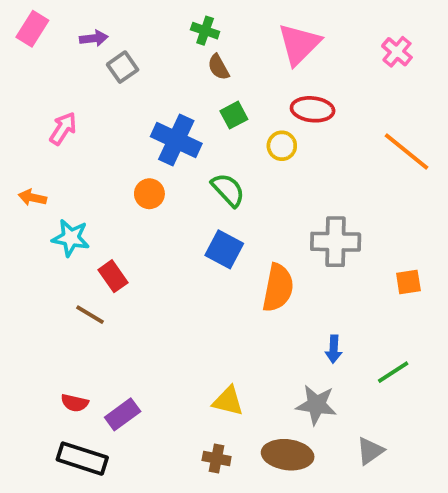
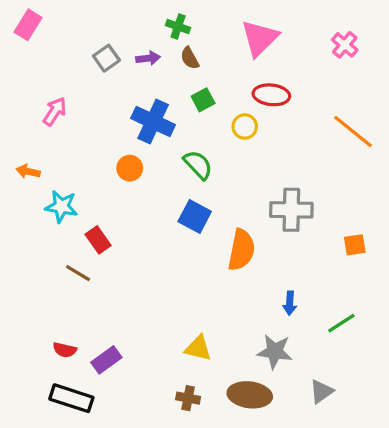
purple arrow: (94, 38) -> (148, 58), moved

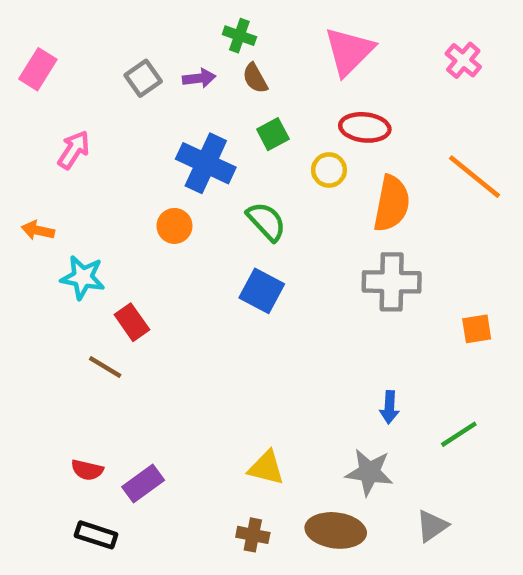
pink rectangle: (28, 25) -> (38, 69), moved
orange semicircle: (241, 250) -> (392, 204), moved
black rectangle: (71, 398) -> (96, 535), size x0.7

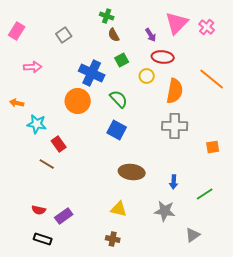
pink triangle: (349, 51) -> (177, 23), moved
purple arrow: (199, 78) -> (151, 35), moved, turned 64
pink arrow: (74, 150) -> (33, 67), turned 54
orange circle: (174, 226) -> (78, 101), size x1.6
brown ellipse: (336, 530) -> (132, 172), moved

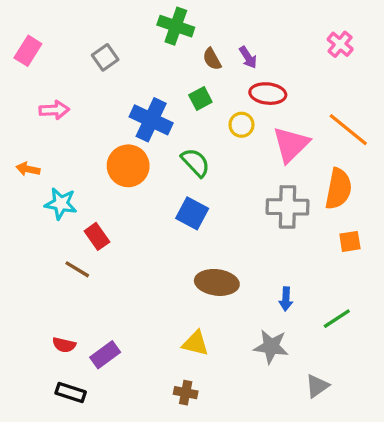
green cross: (107, 16) -> (176, 26), size x1.5
pink triangle: (177, 23) -> (291, 144), moved
brown semicircle: (114, 35) -> (212, 59), moved
orange semicircle: (175, 91) -> (338, 189), moved

